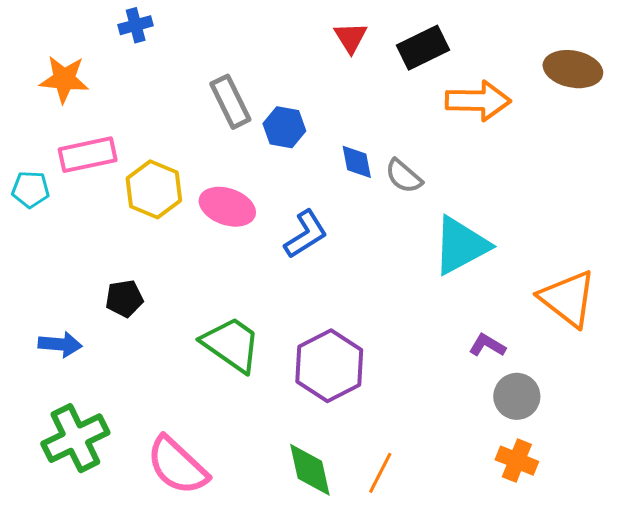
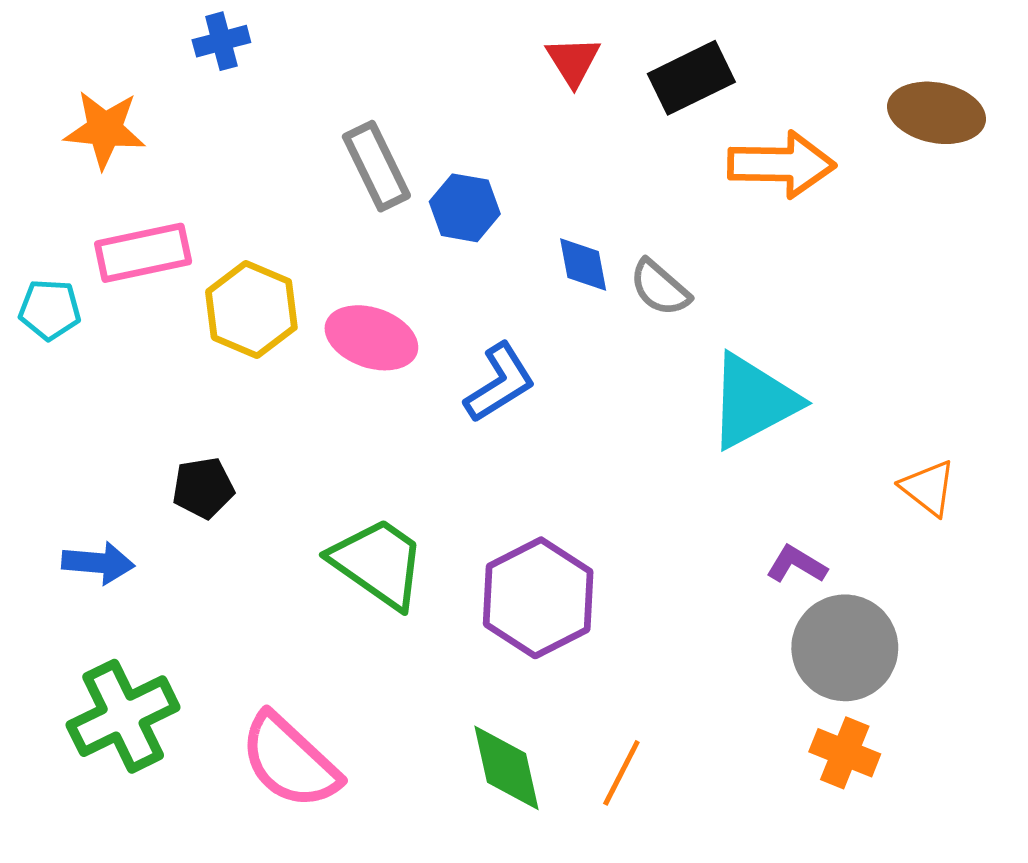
orange triangle: (568, 298) -> (928, 488), size x0.6
gray circle: (517, 396) -> (845, 648), size x1.4

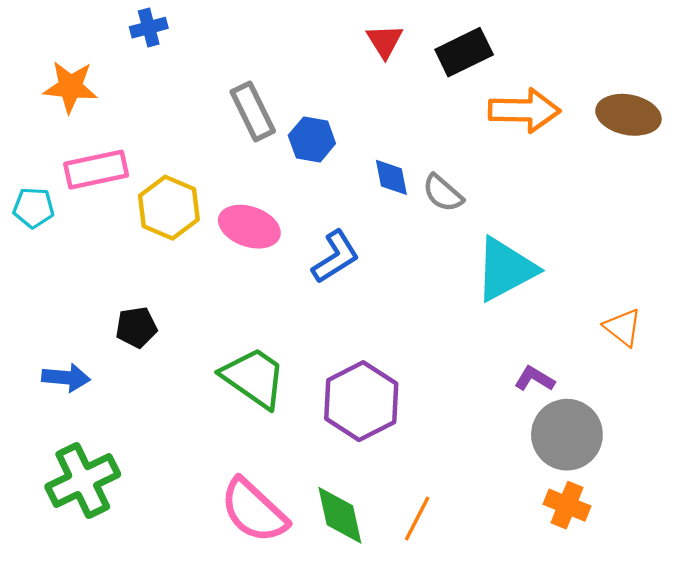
brown ellipse: (936, 113) -> (628, 115), moved
pink semicircle: (290, 761) -> (254, 511), moved

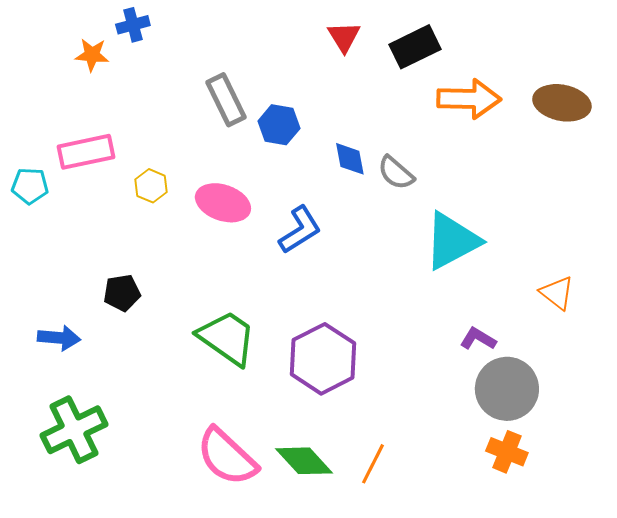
orange star: (70, 87) -> (92, 55), moved, size x0.7
yellow hexagon: (169, 208) -> (151, 186), size x0.6
green diamond: (340, 515) -> (304, 461), turned -30

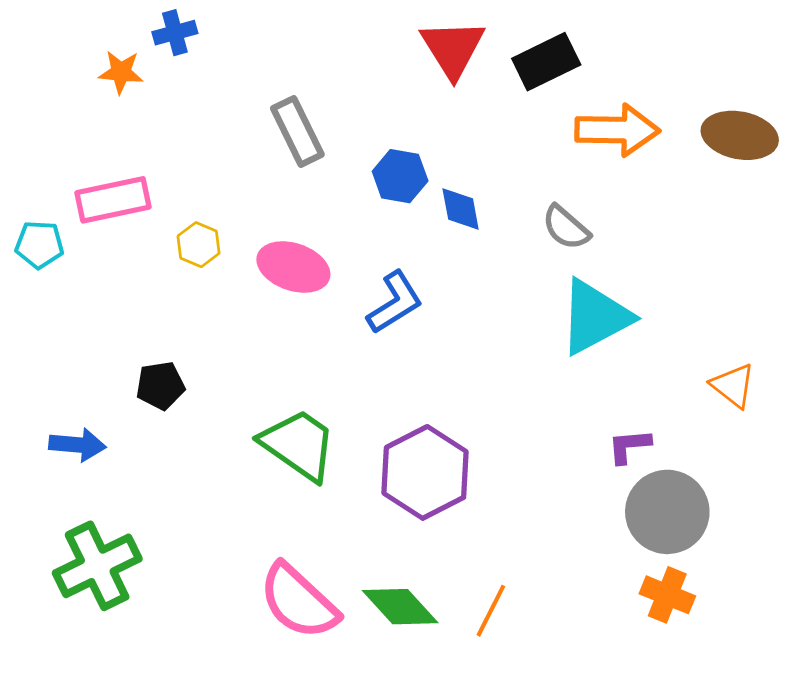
red triangle: (344, 37) -> (453, 48), size x1.5
blue hexagon: (279, 125) -> (400, 176), moved
gray semicircle: (396, 173) -> (566, 228), moved
purple L-shape: (478, 339) -> (629, 446), turned -36

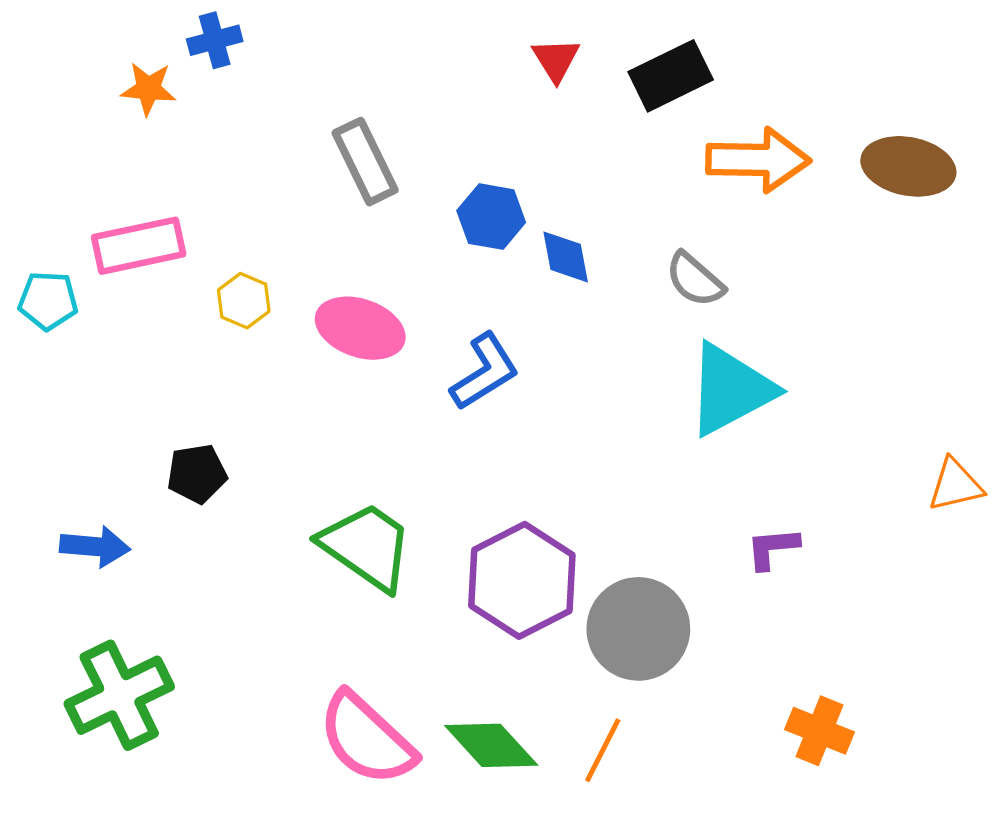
red triangle: (453, 48) -> (556, 60), size x0.6
orange triangle: (733, 386) -> (955, 485), moved, turned -51
gray circle: (667, 512) -> (638, 629), moved

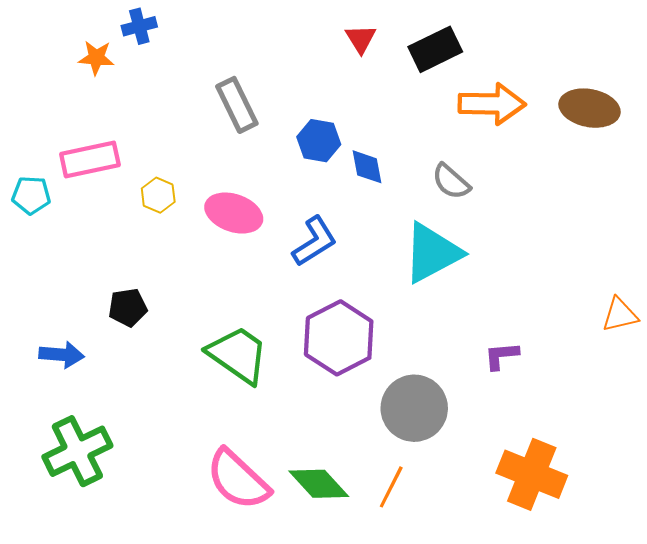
cyan triangle: (731, 390) -> (432, 253), moved
purple hexagon: (522, 580) -> (339, 338), moved
orange cross: (819, 731) -> (532, 474), size x1.6

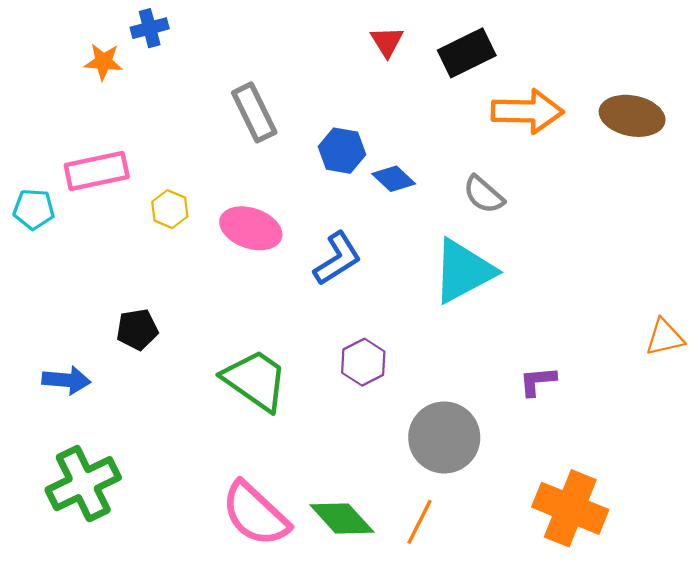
blue diamond: (367, 167) -> (394, 179), turned -36
purple hexagon: (339, 338) -> (363, 362), size x0.6

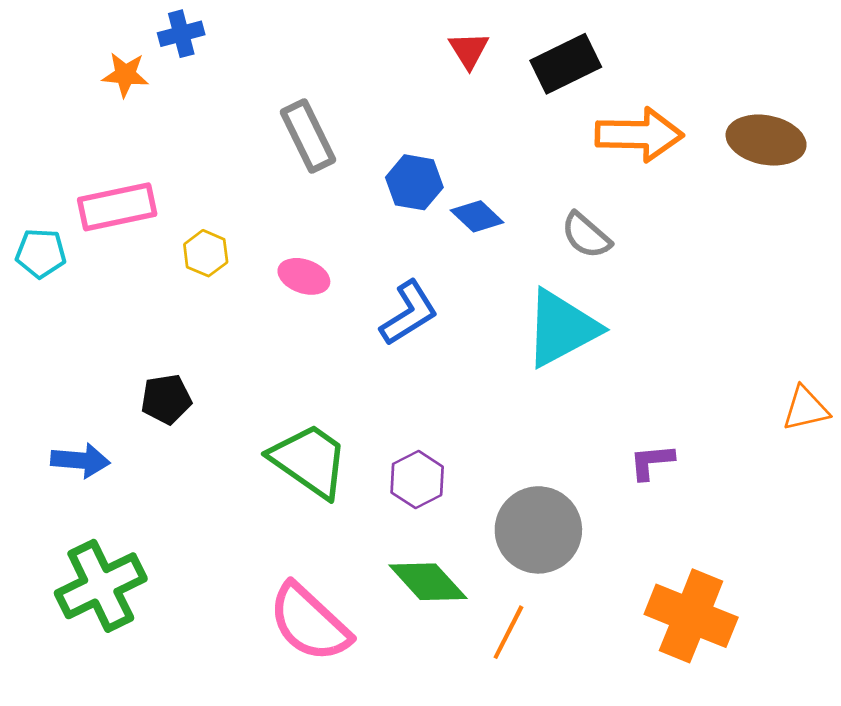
pink ellipse: (251, 228) -> (304, 276), size x0.7
purple hexagon: (363, 362) -> (417, 480), moved
green diamond: (342, 518) -> (428, 582), moved

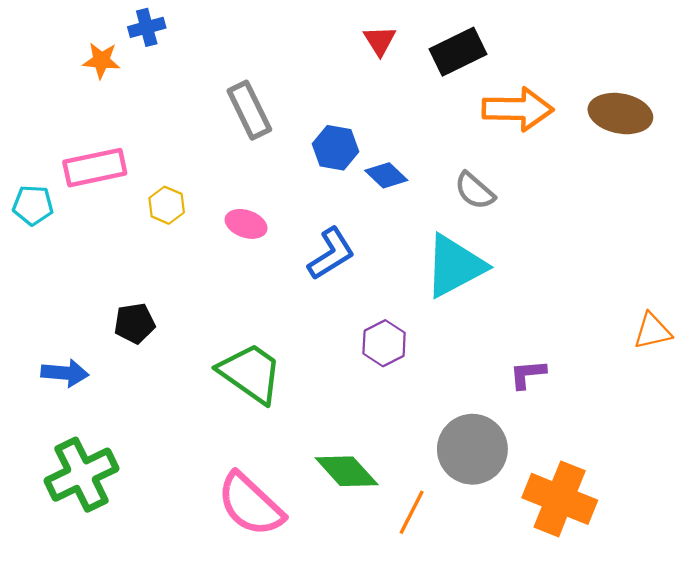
purple hexagon: (417, 480) -> (384, 343), moved
gray circle: (538, 530) -> (472, 449), moved

